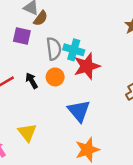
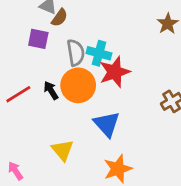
orange circle: (55, 77) -> (78, 85), size x1.6
yellow triangle: (27, 132) -> (63, 150), moved

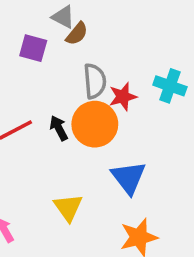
purple square: (38, 39) -> (33, 48), moved
cyan cross: (99, 53) -> (170, 86), moved
red star: (115, 72) -> (123, 97), moved, size x0.7

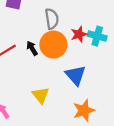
cyan cross: (170, 86) -> (97, 36), moved
red star: (123, 97) -> (79, 34), moved

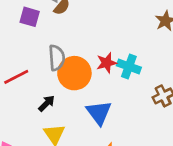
gray semicircle: (52, 19) -> (57, 58), moved
black arrow: (32, 48) -> (47, 103), moved, turned 72

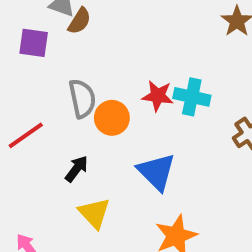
red star: (107, 63) -> (158, 96), turned 30
orange circle: (74, 73) -> (112, 118), size x0.7

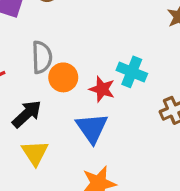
red star: (158, 96) -> (102, 89), moved
black arrow: (76, 169) -> (27, 114), size x1.4

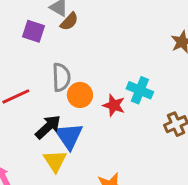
blue triangle: (92, 128) -> (69, 136), moved

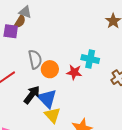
brown semicircle: (69, 21) -> (20, 21), moved
yellow triangle: (55, 161) -> (53, 115), moved

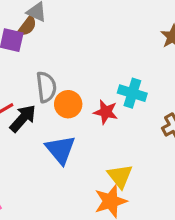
black arrow: (32, 95) -> (23, 118), moved
yellow triangle: (53, 115) -> (120, 176), moved

